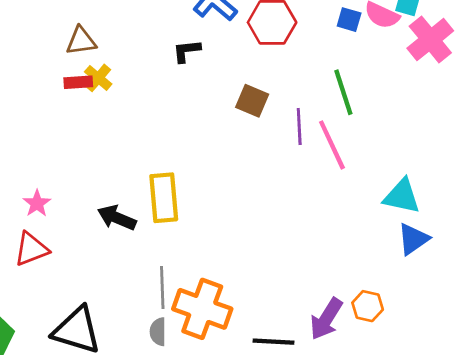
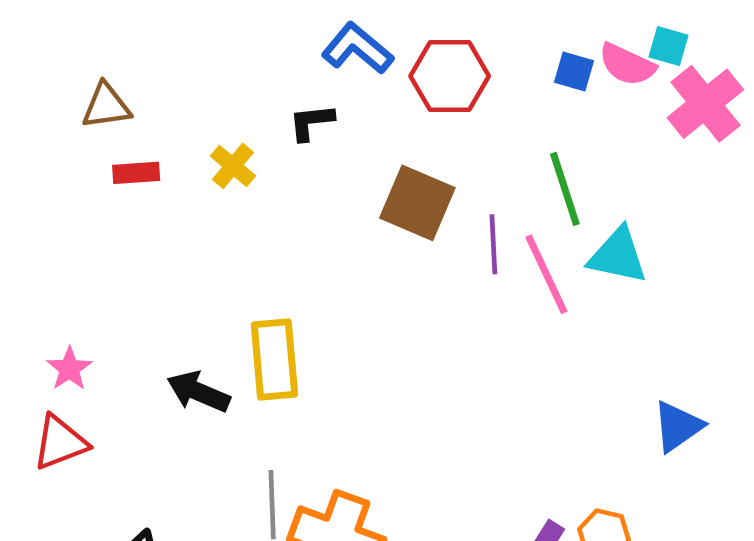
brown triangle: (81, 41) -> (106, 106), moved
yellow cross: (98, 78) -> (233, 166), moved
brown square: (252, 101) -> (417, 203), size x1.4
cyan triangle: (402, 196) -> (618, 256), moved

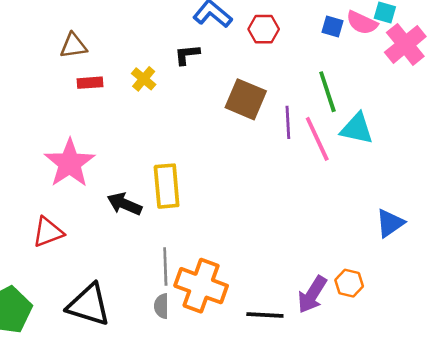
red hexagon: (450, 76) -> (264, 29), size x0.7
pink star: (69, 369) -> (70, 163), moved, size x2.0

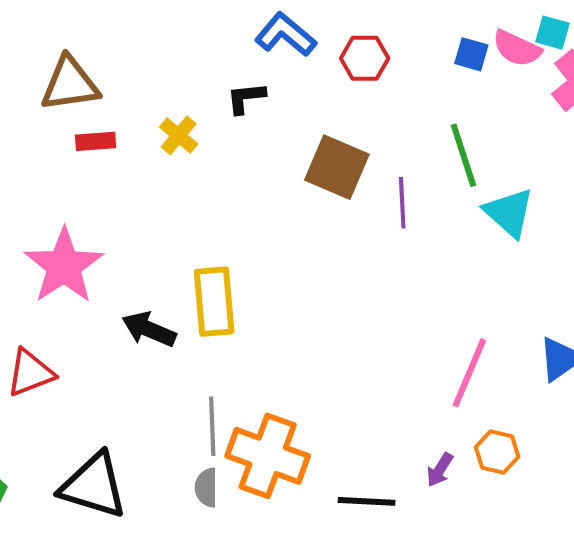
brown triangle: (73, 46) -> (70, 84), size x1.4
cyan triangle: (357, 129) -> (509, 213), turned 30
pink line: (317, 139) -> (469, 373), moved, turned 48
purple arrow: (312, 295) -> (440, 470), size x0.6

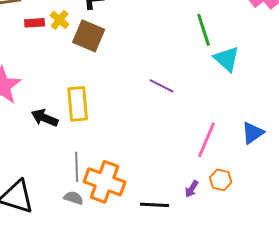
red rectangle: (96, 141) -> (35, 23), moved
brown square: (337, 167) -> (89, 36), moved
purple line: (402, 203) -> (162, 86), moved, turned -60
gray semicircle: (206, 488) -> (74, 198), turned 108

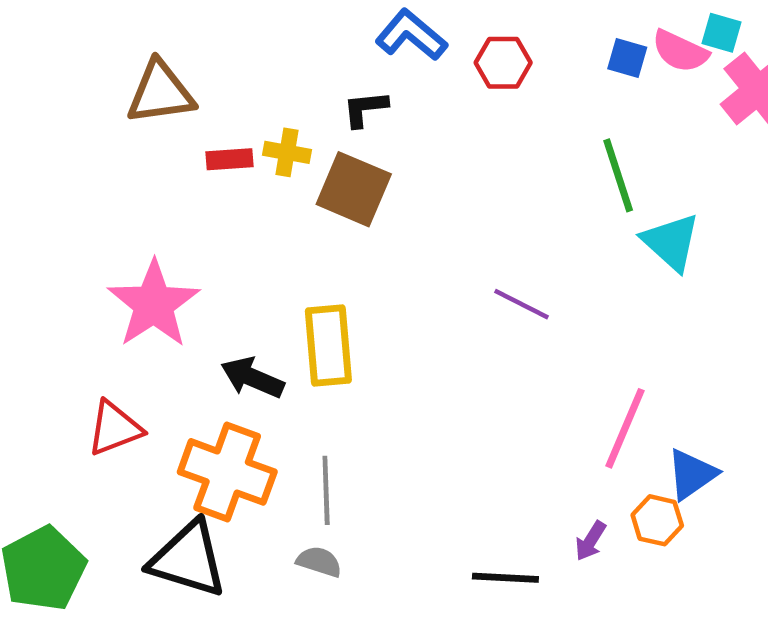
yellow cross: (60, 20) -> (287, 152), turned -30
blue triangle: (253, 133) -> (692, 474), moved
orange cross: (105, 182) -> (227, 472), moved

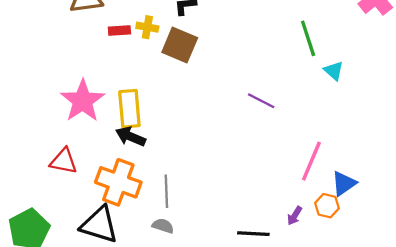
cyan triangle: (671, 242) -> (334, 71), size x0.7
yellow rectangle: (328, 346) -> (129, 109), moved
red triangle: (115, 428) -> (64, 161), turned 32

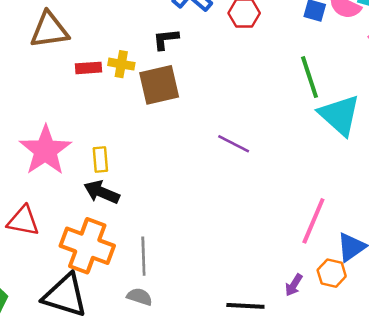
brown square: (180, 45) -> (159, 85), turned -36
cyan triangle: (334, 71) -> (340, 115), size x1.8
purple line: (261, 101) -> (234, 144), moved
yellow rectangle: (129, 109) -> (100, 159), size x0.6

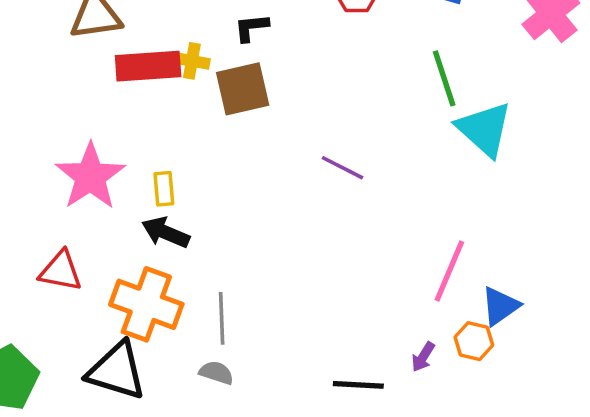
red rectangle: (89, 68) -> (148, 66), size x1.8

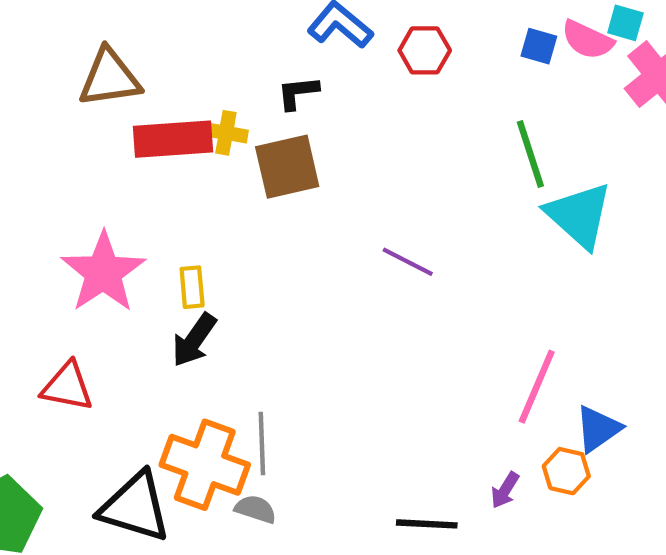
black arrow: (166, 233) -> (194, 340), turned -78
orange cross: (146, 304) -> (205, 465), moved

